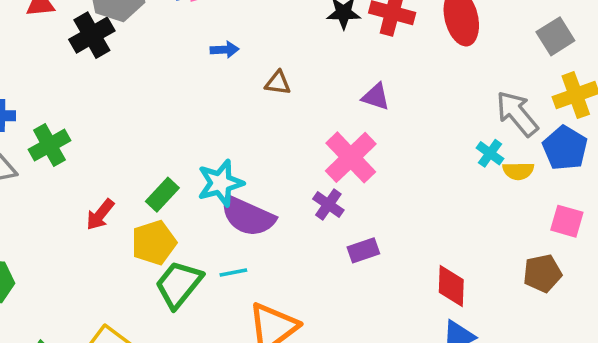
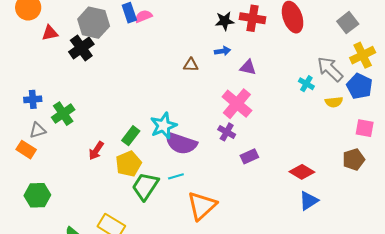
blue arrow: (225, 50) -> (222, 51), moved
cyan cross: (490, 153) -> (306, 84), moved
red diamond: (451, 286) -> (302, 172), turned -55

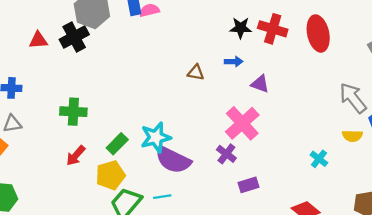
red triangle: (50, 33) -> (38, 40), moved
cyan cross: (306, 84) -> (319, 159), moved
green cross: (63, 114) -> (73, 112), moved, turned 30

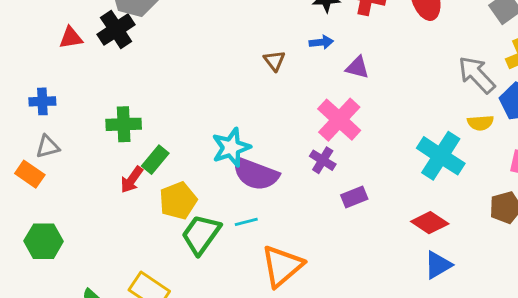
brown triangle: (196, 73) -> (274, 61), turned 48
green rectangle: (117, 144) -> (155, 160), moved
cyan cross: (319, 159) -> (441, 156), size x2.0

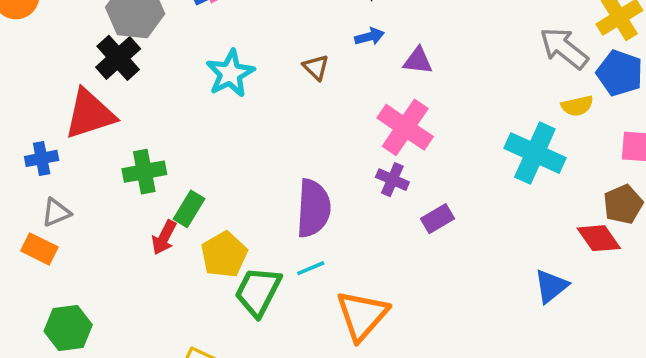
red triangle: (71, 38) -> (90, 114), moved, size x1.8
cyan star: (231, 147) -> (230, 73), moved
purple semicircle: (256, 174) -> (313, 208), turned -99
red diamond: (430, 223) -> (599, 238), moved, turned 30

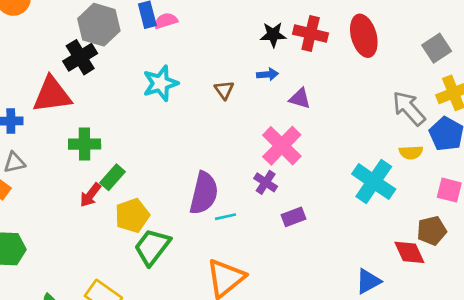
cyan line: (311, 268) -> (226, 217), moved

